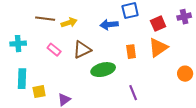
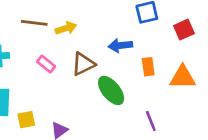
blue arrow: (109, 25) -> (120, 45), moved
orange triangle: (158, 48) -> (183, 77), moved, turned 35
green ellipse: (103, 70) -> (111, 90), turned 65

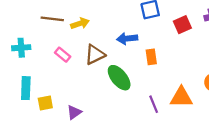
orange triangle: (183, 77) -> (181, 97), moved

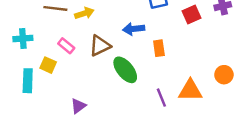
yellow square: (45, 103) -> (48, 65), moved, turned 35

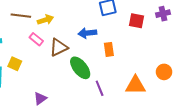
red square: (191, 14) -> (136, 21), turned 35
pink rectangle: (66, 46) -> (36, 39), moved
purple line: (161, 98) -> (100, 88), moved

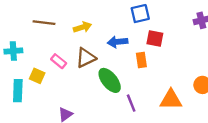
yellow arrow: (45, 20) -> (82, 27), moved
red square: (136, 21) -> (155, 39), moved
pink rectangle: (36, 39) -> (59, 61), moved

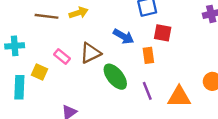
yellow arrow: (82, 27) -> (79, 13), moved
blue arrow: (118, 42) -> (124, 36), turned -144
purple line: (131, 103) -> (147, 91), moved

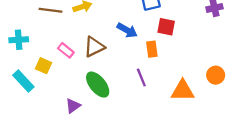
green ellipse: (115, 77) -> (98, 85), moved
cyan rectangle: (19, 87) -> (23, 81), turned -45
purple line: (147, 91) -> (141, 77), moved

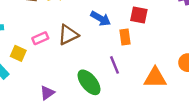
pink rectangle: (66, 50) -> (40, 38), turned -63
green ellipse: (98, 85) -> (89, 82), moved

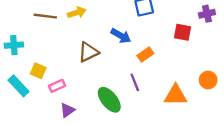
red square: (139, 15) -> (183, 32), moved
orange rectangle: (125, 37) -> (145, 54), turned 63
pink rectangle: (40, 38) -> (57, 86), moved

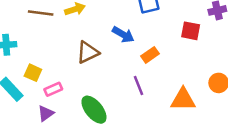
green ellipse: (109, 100) -> (94, 110), moved
purple triangle: (67, 110) -> (46, 113), moved

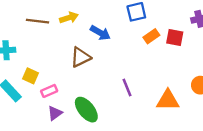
blue arrow: (123, 35) -> (100, 33), moved
orange rectangle: (150, 55) -> (151, 36), moved
purple triangle: (46, 113) -> (55, 113), moved

